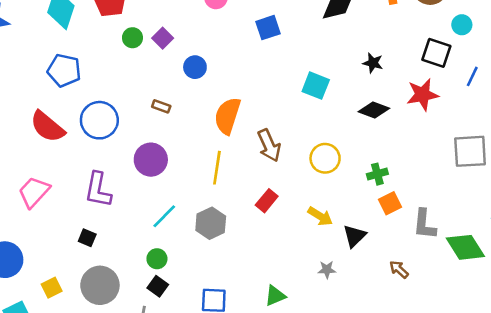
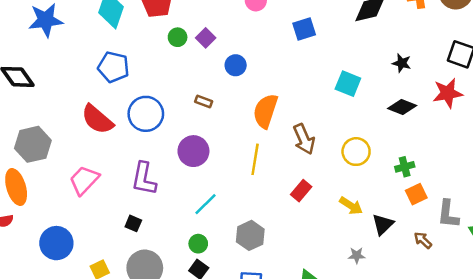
gray hexagon: (211, 223) -> (250, 235), moved
brown arrow: (399, 269) -> (423, 240), moved

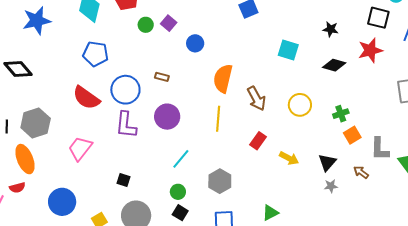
brown rectangle: (204, 102) -> (162, 77), moved
purple L-shape: (144, 179) -> (126, 125), moved
yellow arrow: (351, 206) -> (289, 158), moved
gray star: (357, 255) -> (331, 186), moved

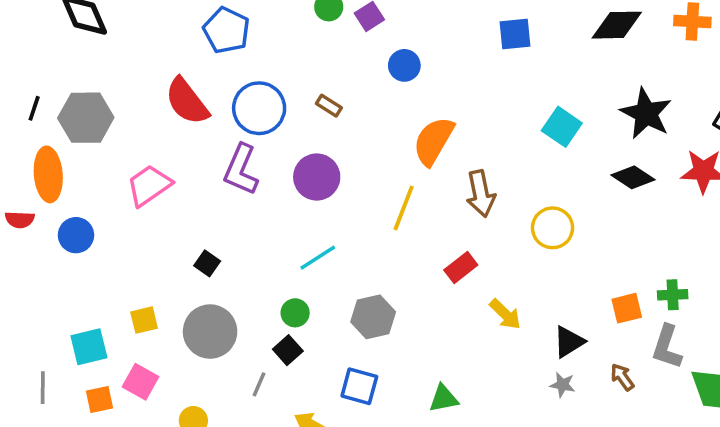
black star: (331, 29) -> (646, 113), size x1.8
green cross: (341, 114) -> (673, 295), moved
blue circle: (62, 202) -> (76, 235), moved, size x0.7

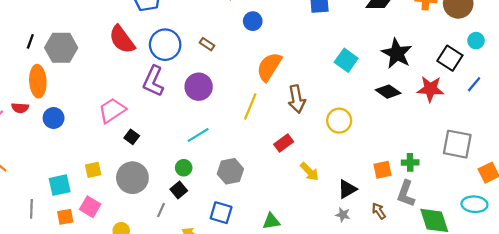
pink trapezoid: (149, 185) -> (112, 110), moved

